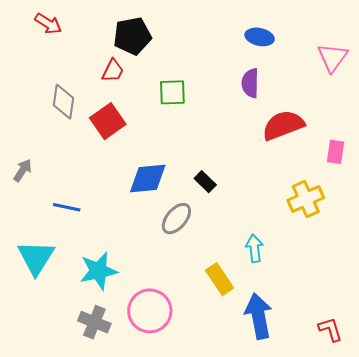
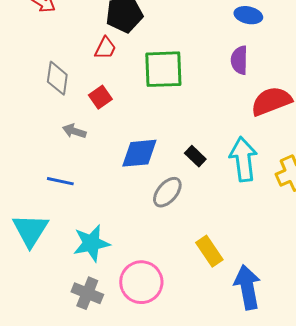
green square: (172, 92) -> (163, 69), size x1.5
red square: (108, 121) -> (100, 97), size x0.7
gray arrow: (23, 170) -> (74, 131), moved, turned -105
cyan arrow: (254, 248) -> (243, 159), moved, size x1.6

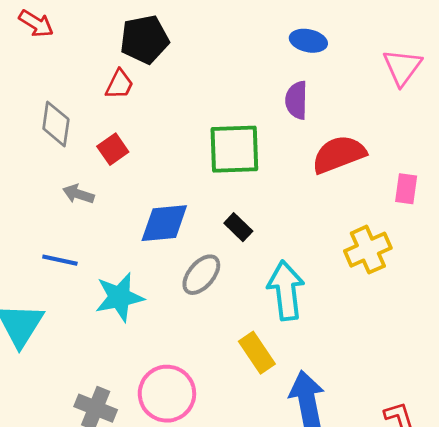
green square: (163, 69) -> (234, 149), moved
cyan arrow: (243, 159) -> (286, 291), moved
cyan star: (91, 243) -> (119, 297), moved

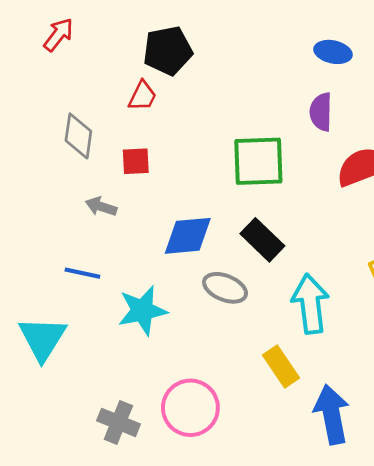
red arrow: (36, 24) -> (58, 35), turned -84
red square: (113, 149) -> (136, 161), turned 32
black rectangle: (238, 227) -> (262, 240), size x1.5
gray ellipse: (201, 275) -> (225, 288), turned 72

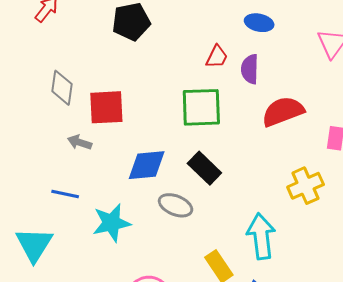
red trapezoid: (142, 96) -> (217, 57), moved
red square: (136, 161) -> (106, 107), size x1.6
cyan arrow: (310, 304) -> (261, 236), moved

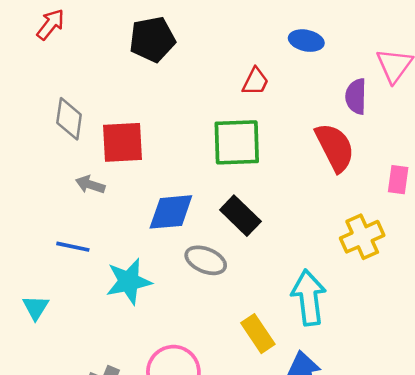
purple semicircle: (250, 69) -> (356, 96), moved
red semicircle: (283, 111) -> (335, 147), turned 84
cyan triangle: (34, 245) -> (36, 308), size x0.6

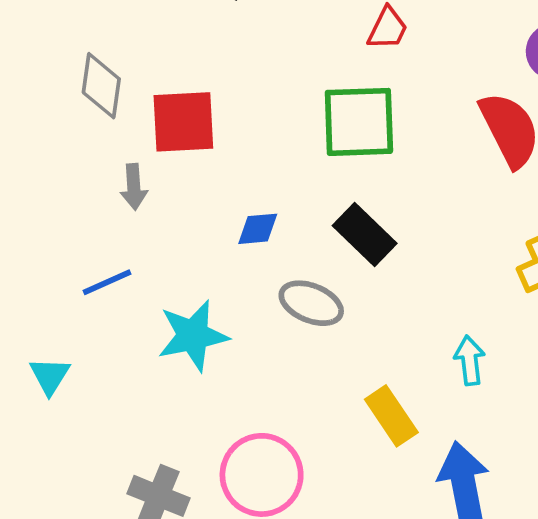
gray arrow: (90, 185) -> (134, 187), turned -112
blue diamond: (171, 212) -> (258, 229), size x0.6
blue line: (73, 247) -> (107, 282), turned -36
cyan arrow: (309, 298) -> (470, 360), size x0.6

